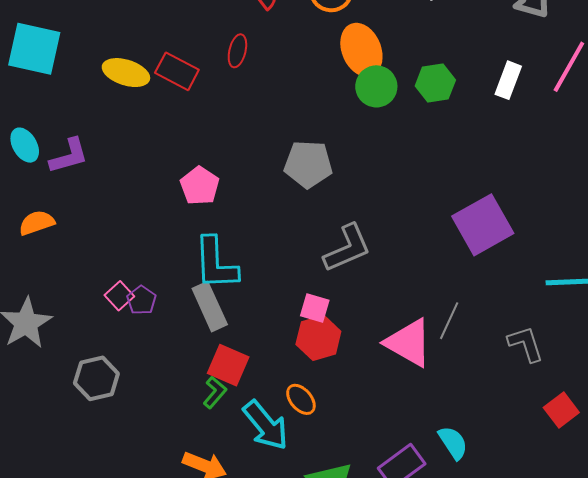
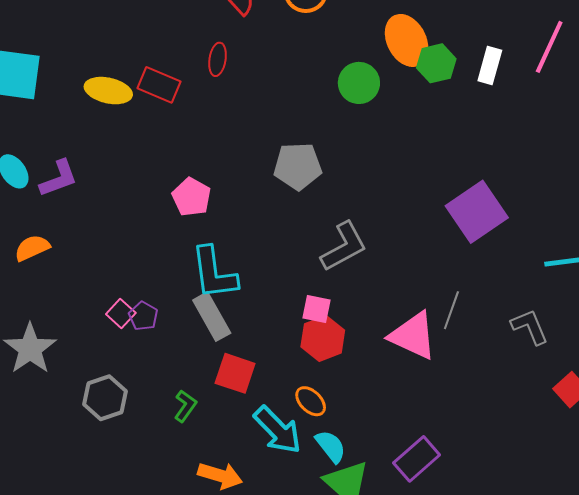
orange ellipse: (361, 50) -> (407, 40), moved
green hexagon: (435, 83) -> (436, 63), moved
green L-shape: (215, 392) -> (185, 406), moved
cyan semicircle: (453, 443) -> (331, 446), moved

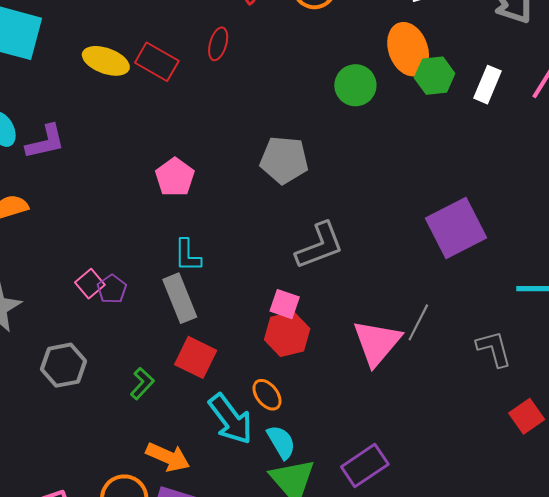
cyan L-shape: (214, 273) -> (187, 255), size x0.6
pink triangle: (413, 336) -> (377, 343), turned 38

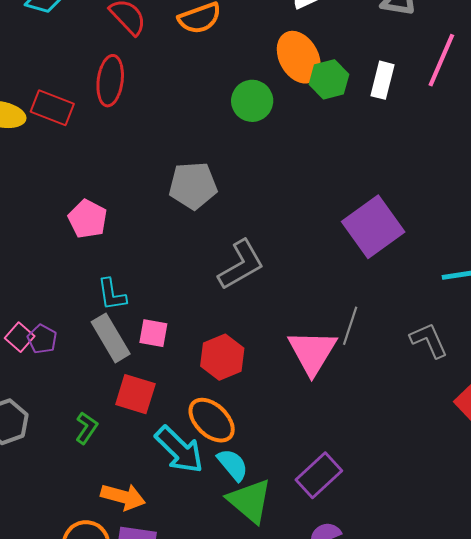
red ellipse: (218, 44) -> (110, 81), size x1.5
pink square: (285, 304) -> (153, 333), moved
orange ellipse: (267, 395) -> (212, 420), size x1.5

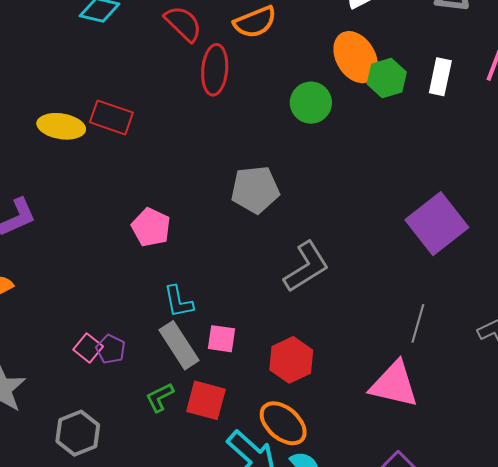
red ellipse: (110, 81) -> (215, 70), moved
pink triangle: (312, 352) -> (394, 384), moved, turned -46
green L-shape: (86, 428) -> (160, 397), moved, turned -148

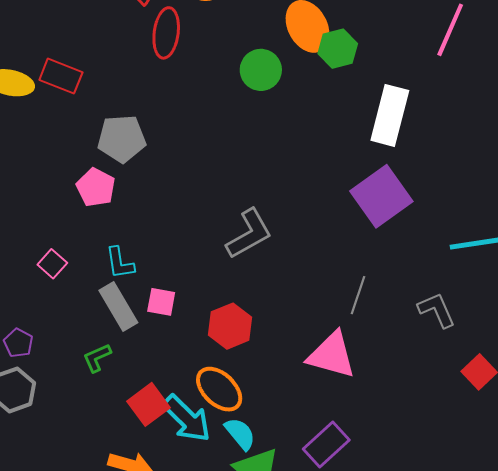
white rectangle: (440, 77) -> (390, 115), moved, size x1.6
gray pentagon: (255, 190) -> (122, 139), moved
pink square: (88, 348) -> (52, 264), moved
purple pentagon: (111, 349) -> (18, 343), moved
red square: (206, 400) -> (148, 404), moved, turned 36

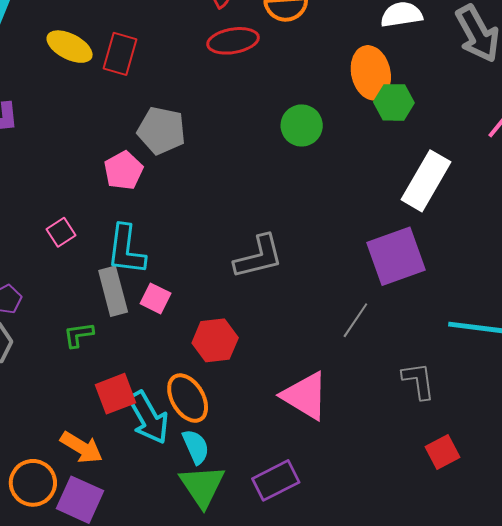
red ellipse: (166, 33) -> (233, 41), turned 57
green circle: (261, 70) -> (302, 125), moved
red rectangle: (61, 76) -> (120, 54), turned 69
cyan L-shape: (120, 263) -> (126, 250), size x1.5
gray line: (358, 295) -> (355, 320), moved

